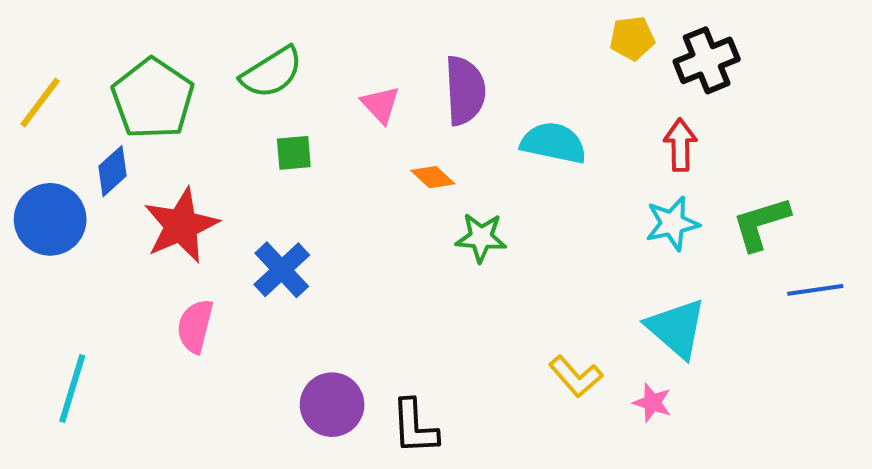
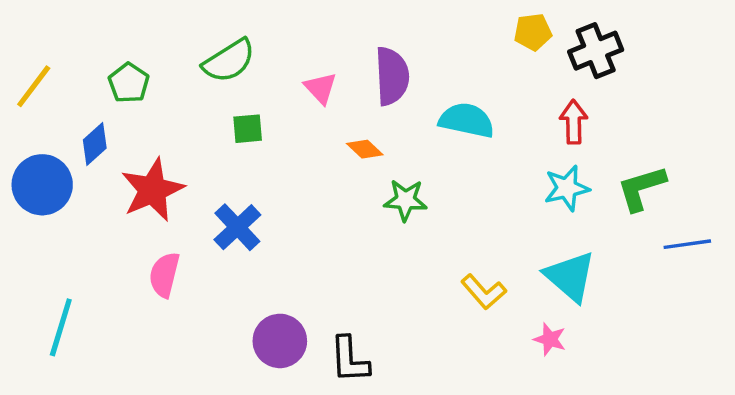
green pentagon: (153, 99) -> (129, 83), size x0.6
yellow L-shape: (576, 376) -> (484, 292), moved

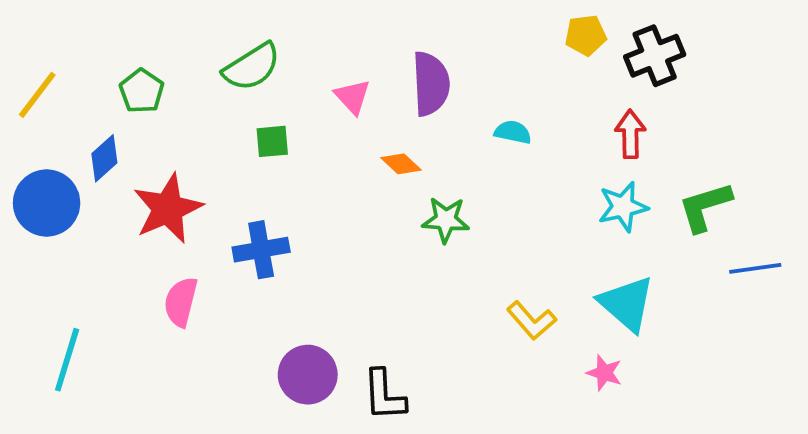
cyan semicircle: (467, 120) -> (513, 132), size x0.6
blue cross: (237, 227) -> (261, 250), turned 33

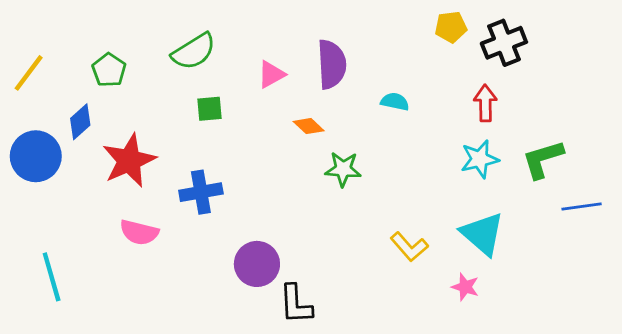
pink triangle: (352, 97) -> (271, 74), turned 44
pink semicircle: (181, 302) -> (139, 232), turned -90
cyan line: (67, 360) -> (52, 277), turned -33
purple circle: (308, 375) -> (257, 264), moved

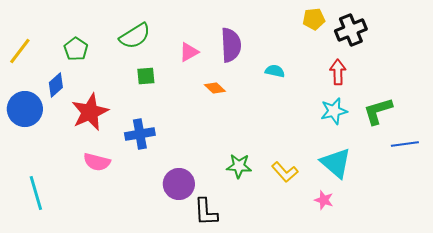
green star: (343, 169) -> (239, 166), moved

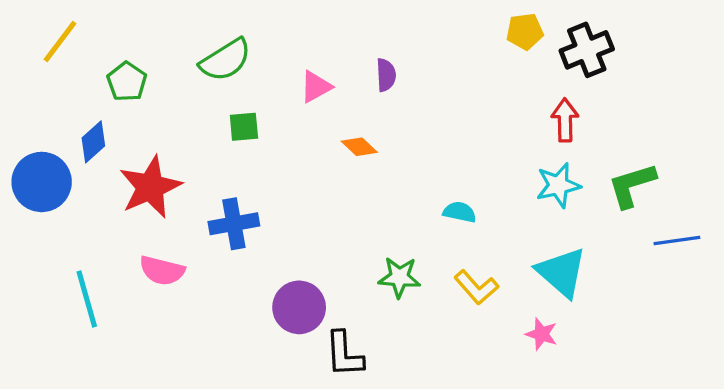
purple semicircle: (231, 45) -> (386, 75), size x0.6
yellow line: (20, 51) -> (60, 42), moved
cyan semicircle: (275, 71) -> (460, 212), moved
cyan line: (36, 193) -> (87, 299), moved

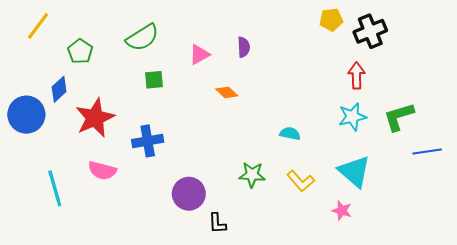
black L-shape: (344, 354) -> (217, 223), size x0.7

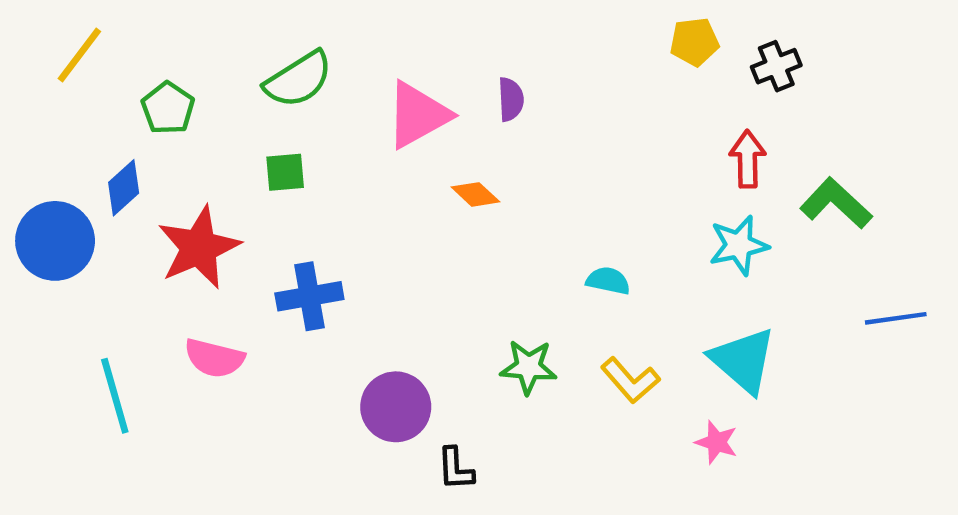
black cross: (370, 31) -> (776, 66), size x0.7
pink triangle: (199, 54) -> (418, 115), size x1.6
green square: (154, 80) -> (285, 172), moved
green L-shape: (399, 117) -> (836, 203), moved, turned 60

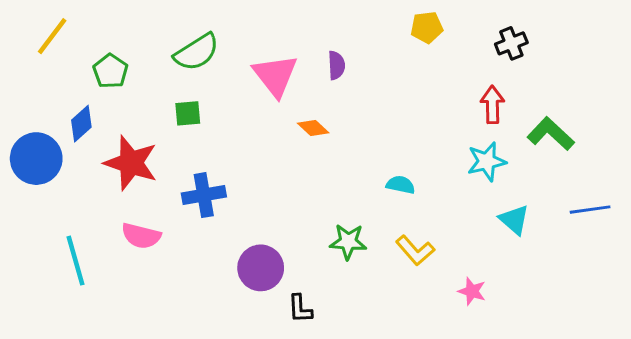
yellow pentagon: (694, 42) -> (427, 27), moved
pink triangle: (418, 115) -> (275, 75), turned -39
red star: (199, 248) -> (131, 163), turned -30
cyan triangle: (743, 360) -> (514, 220), moved, size x0.7

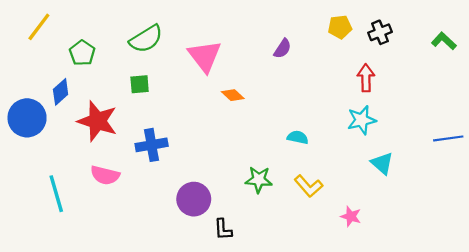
yellow pentagon: (427, 27) -> (340, 27), moved
purple semicircle: (336, 65) -> (283, 49), moved, turned 36
green L-shape: (551, 134) -> (444, 41), moved, size x0.7
blue line: (590, 210) -> (448, 138), moved

